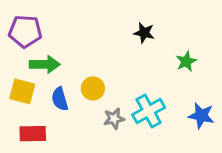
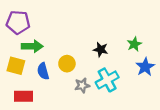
black star: (144, 33) -> (101, 50), moved
blue star: (201, 116) -> (145, 67), moved, turned 30

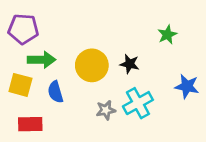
green star: (134, 44) -> (167, 35), moved
yellow circle: (67, 64) -> (92, 65), moved, size x1.5
blue star: (145, 67) -> (187, 86), turned -30

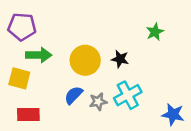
blue star: (187, 86) -> (173, 115), moved
blue semicircle: (55, 92) -> (74, 95), moved, turned 60

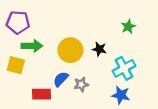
cyan cross: (128, 95) -> (124, 68), moved
red rectangle: (28, 115) -> (41, 94), moved
blue star: (173, 115) -> (121, 95), moved

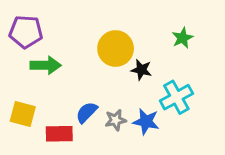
yellow circle: (70, 50) -> (116, 49), moved
yellow square: (16, 65) -> (23, 114), moved
blue star: (121, 95) -> (146, 122), moved

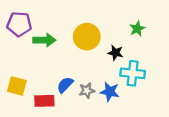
green arrow: (46, 65) -> (44, 40), moved
black star: (141, 70) -> (115, 53), moved
cyan cross: (176, 97) -> (133, 73), turned 35

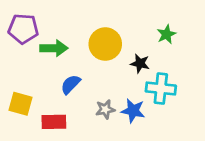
blue semicircle: (65, 85) -> (71, 84), moved

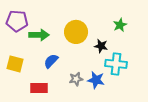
yellow square: (21, 104) -> (15, 64), moved

